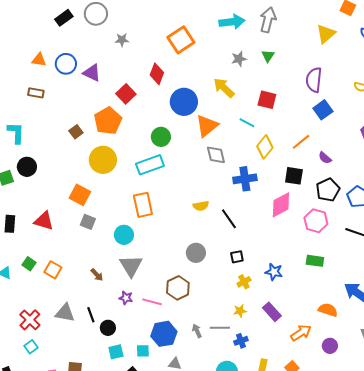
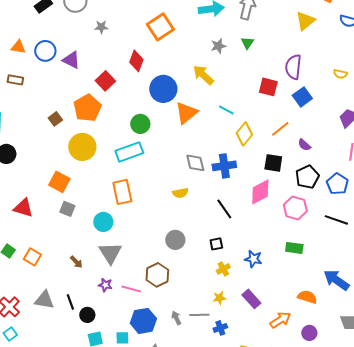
red square: (267, 100) -> (268, 87), moved
gray diamond: (216, 155) -> (195, 163), moved
black line: (229, 219) -> (224, 209), moved

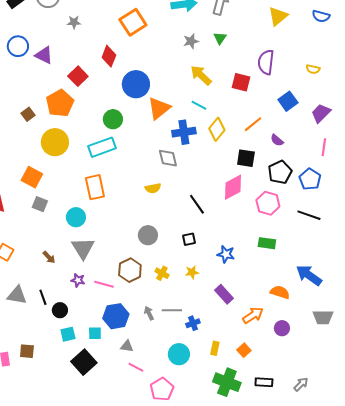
yellow arrow: (203, 75) -> (201, 75), moved
blue square: (302, 97) -> (288, 101), moved
blue cross: (224, 166) -> (184, 132), moved
yellow cross: (223, 269) -> (162, 273), moved, turned -32
yellow star: (219, 298) -> (192, 272), moved

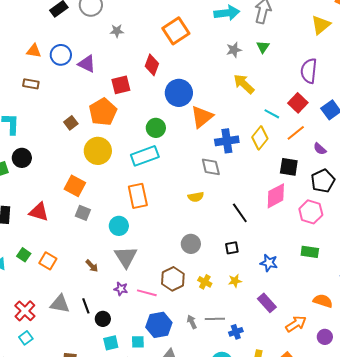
red square: (78, 76) -> (121, 85), turned 30
red square: (241, 82) -> (298, 103), moved, turned 30
cyan line: (199, 105) -> (272, 114), moved

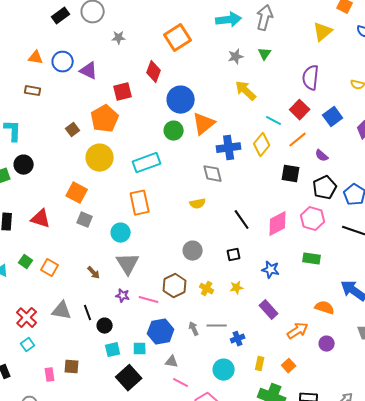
green circle: (156, 128) -> (174, 131), moved
pink diamond: (276, 196) -> (278, 224), moved

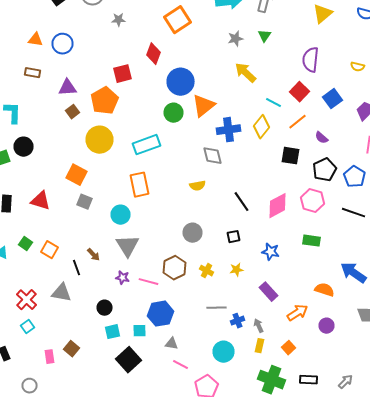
purple triangle: (89, 71) -> (68, 88), moved, turned -30
black line: (88, 313) -> (76, 268), moved
gray arrow: (194, 329) -> (258, 326), moved
brown square: (72, 367) -> (72, 349), turned 35

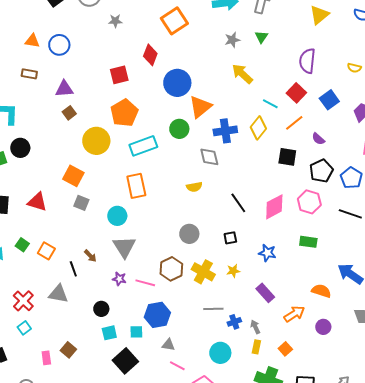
orange pentagon: (104, 101) -> (124, 113), moved
green circle: (174, 113) -> (179, 129), moved
yellow cross: (206, 271) -> (203, 272), size x1.6

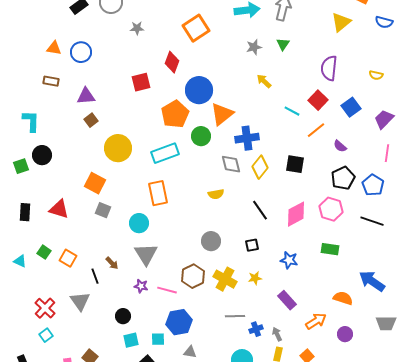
yellow arrow: (242, 74) -> (264, 81), size x0.7
orange pentagon: (124, 113) -> (175, 114), moved
yellow diamond: (258, 128) -> (260, 167), moved
black square: (287, 157) -> (295, 164), moved
gray triangle: (58, 294) -> (80, 301), turned 45

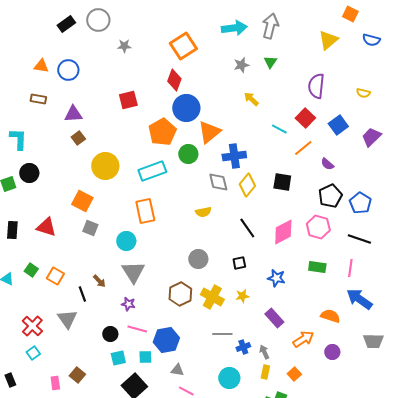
red diamond: (172, 62) -> (174, 80), moved
pink line: (387, 153) -> (350, 268), moved
pink line: (167, 290) -> (137, 329), moved

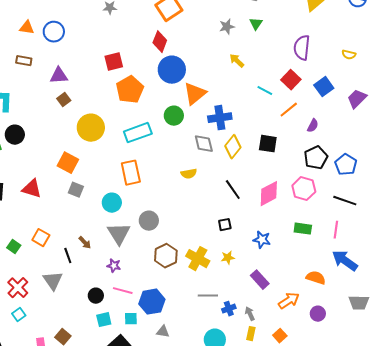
orange pentagon: (162, 132) -> (130, 90), moved
purple semicircle: (327, 164) -> (313, 126), turned -104
gray circle: (198, 259) -> (149, 221), moved
green square: (31, 270) -> (14, 247), moved

